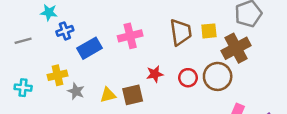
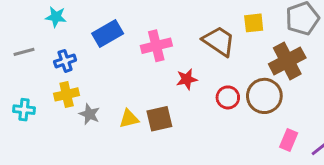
blue cross: (65, 31) -> (65, 61), moved
yellow square: (209, 31) -> (254, 23), moved
brown trapezoid: (181, 32) -> (219, 41), turned -48
blue rectangle: (90, 48) -> (108, 34), moved
red star: (155, 74) -> (187, 79), moved

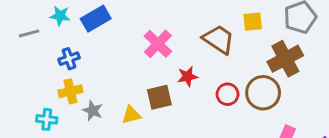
blue rectangle: (108, 34) -> (96, 19), moved
pink cross: (156, 46) -> (158, 44), turned -32
gray line: (24, 52) -> (29, 33), moved
cyan cross: (24, 110) -> (47, 119), moved
brown square: (159, 119) -> (159, 97), moved

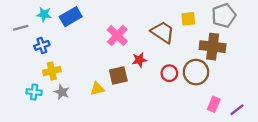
blue cross: (69, 59) -> (42, 45), moved
brown cross: (285, 59) -> (213, 47), turned 35
gray star: (93, 111) -> (62, 92), moved

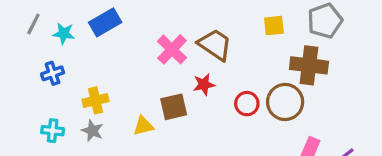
cyan star: (44, 14) -> (64, 34), moved
gray line: (21, 28) -> (33, 24), moved, turned -48
brown trapezoid: (163, 32) -> (215, 45), moved
blue cross: (42, 45) -> (53, 73), moved
yellow cross: (52, 71) -> (96, 100), moved

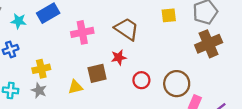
pink cross: (172, 49) -> (82, 32), moved, turned 35
brown cross: (309, 65) -> (209, 44), moved, turned -30
brown circle: (285, 102) -> (177, 84), moved
red circle: (247, 104) -> (141, 80), moved

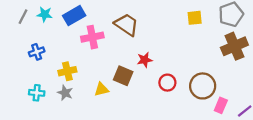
cyan star: (19, 21) -> (45, 14), moved
brown trapezoid: (127, 29) -> (126, 25), moved
pink cross: (82, 32) -> (92, 37), moved
brown square: (97, 73) -> (123, 76), turned 36

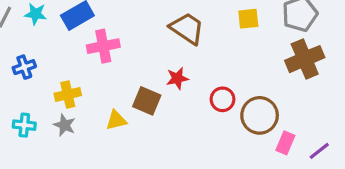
brown trapezoid: (126, 25) -> (187, 28), moved
red circle: (167, 83) -> (222, 99), moved

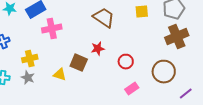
brown circle: (260, 115) -> (164, 72), moved
yellow triangle: (116, 120) -> (60, 75), turned 32
pink rectangle: (285, 143) -> (132, 89), moved, turned 32

